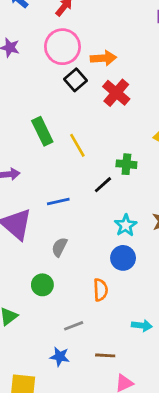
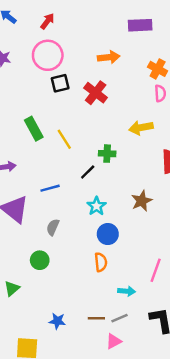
orange arrow: (103, 58) -> (109, 57), moved
black square: (76, 80) -> (60, 83), turned 30
cyan star: (126, 225) -> (97, 206), moved
orange semicircle: (101, 290) -> (101, 262), moved
gray line: (74, 326) -> (119, 318), moved

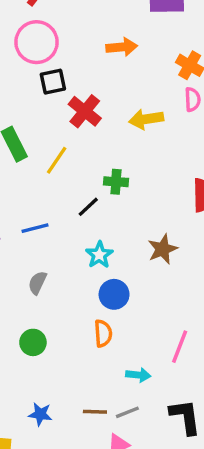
red cross: (96, 93) -> (85, 111), moved
yellow arrow: (141, 128) -> (146, 119), moved
yellow line: (64, 139) -> (57, 160), turned 65
green circle: (40, 260) -> (33, 342), moved

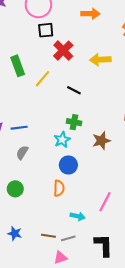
green cross: (116, 182) -> (74, 122), moved
black line: (88, 207) -> (74, 90), moved, turned 64
blue line: (35, 228) -> (19, 128), moved

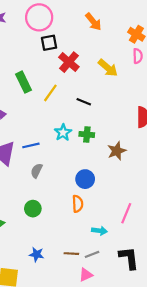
orange arrow: (90, 14) -> (93, 22), turned 54
yellow arrow: (100, 60) -> (108, 68), turned -132
cyan star: (62, 140) -> (63, 133), moved

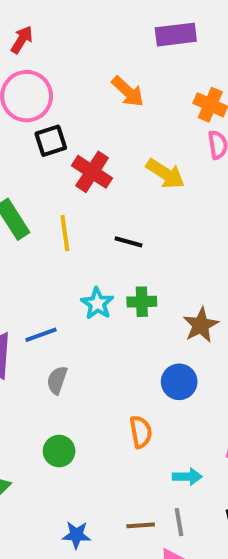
yellow line: (50, 93) -> (65, 233), turned -36
blue circle: (85, 179) -> (179, 382), moved
gray line: (92, 254) -> (179, 522), turned -72

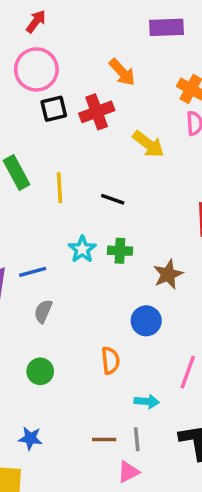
red cross: (92, 172) -> (97, 112), moved, turned 32
blue star: (76, 535) -> (30, 438), moved

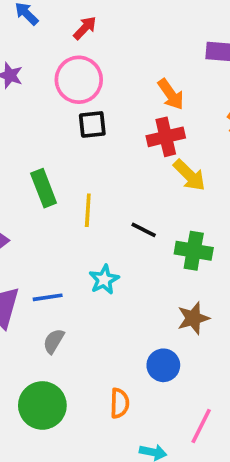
red cross: (97, 112) -> (166, 137), moved
green cross: (120, 251) -> (194, 251), moved, size x1.4
green circle: (40, 371) -> (42, 405), size x1.6

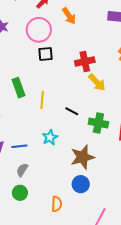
orange arrow: (171, 94) -> (69, 16), moved
brown star: (193, 318) -> (82, 157), moved, size x1.4
green circle: (42, 405) -> (20, 193), moved, size x0.6

